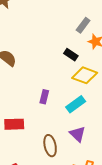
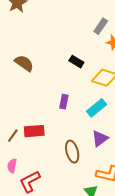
black rectangle: (71, 55) -> (76, 62), moved
purple triangle: (78, 134) -> (100, 138), turned 42

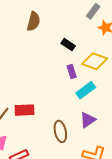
brown semicircle: (24, 63) -> (34, 21), moved, turned 66
purple rectangle: (64, 102) -> (72, 71), moved, turned -32

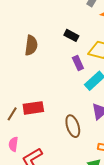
brown semicircle: (34, 21) -> (31, 45), moved

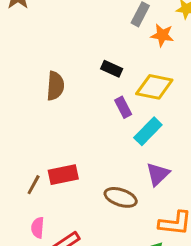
brown ellipse: (73, 126) -> (121, 197), turned -50

